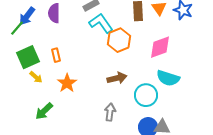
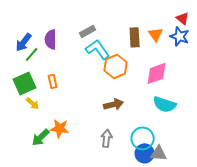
green line: (17, 28) -> (32, 54), moved
orange star: (67, 83) -> (60, 128), moved, turned -30
cyan circle: (146, 95) -> (143, 138), moved

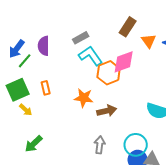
brown rectangle: (135, 37) -> (128, 27), moved, turned 36
pink diamond: (157, 73) -> (124, 62), moved
orange star: (60, 128) -> (84, 98), moved

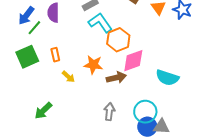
pink diamond: (124, 62) -> (133, 61), moved
yellow arrow: (26, 110) -> (68, 77), moved

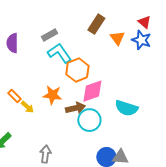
orange rectangle: (55, 55) -> (14, 96), moved, turned -32
gray arrow: (109, 112) -> (45, 154), moved
cyan circle: (145, 112) -> (89, 120), moved

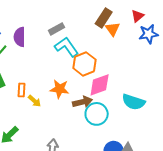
red triangle: (144, 22) -> (138, 16), moved, turned 40
orange triangle: (117, 38) -> (113, 29), moved
blue star: (141, 40) -> (149, 34), turned -30
orange rectangle: (14, 96) -> (22, 90), turned 48

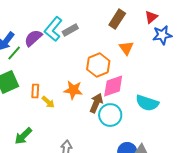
orange triangle: (113, 29) -> (126, 48), moved
purple semicircle: (20, 37) -> (33, 38), turned 48
cyan L-shape: (67, 47) -> (53, 29), moved, turned -105
brown arrow: (83, 102) -> (96, 103), turned -54

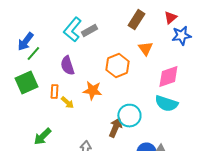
purple semicircle: (33, 38) -> (67, 66), moved, turned -66
pink diamond: (113, 86) -> (168, 77), moved
brown arrow: (96, 103) -> (115, 128), moved

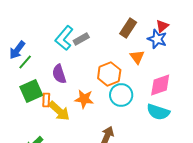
blue star: (181, 36) -> (157, 39), moved, turned 30
green square: (26, 83) -> (31, 91), moved
yellow arrow: (67, 103) -> (59, 111), size x1.6
cyan circle: (129, 116) -> (121, 95), moved

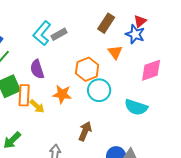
pink diamond: (160, 85) -> (151, 70), moved
orange rectangle: (46, 100) -> (24, 95), size x1.5
yellow arrow: (59, 111) -> (37, 106), size x0.7

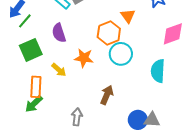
orange triangle: (115, 52) -> (128, 16), moved
orange rectangle: (24, 95) -> (36, 87), moved
cyan semicircle: (136, 107) -> (158, 71), turned 75

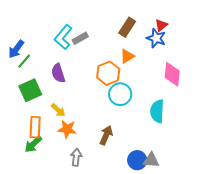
orange triangle: (128, 16) -> (127, 56), turned 35
pink diamond: (173, 34) -> (172, 74), turned -65
orange star: (84, 58) -> (67, 129), moved

